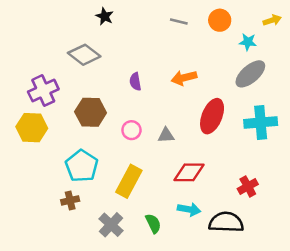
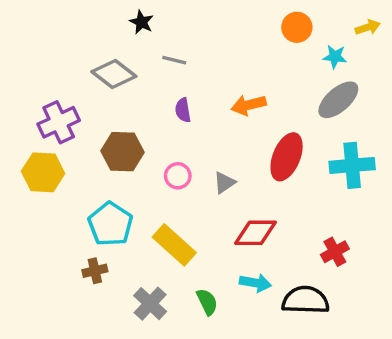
gray line: (179, 21) -> (174, 60), moved
gray triangle: (166, 135) -> (224, 183), turned -30
yellow rectangle: (129, 181) -> (174, 245), turned -76

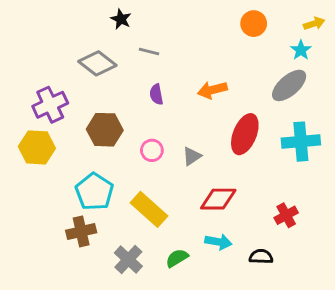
cyan star: (335, 57) -> (301, 50), moved, turned 30
brown cross: (95, 271) -> (81, 231), size x1.4
black semicircle: (306, 300) -> (261, 257), size x0.6
green semicircle: (207, 302) -> (177, 258), turned -95

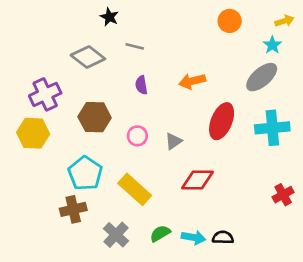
red cross: (286, 215) -> (283, 195), moved
cyan arrow: (218, 242) -> (194, 237), moved
black semicircle: (261, 257) -> (223, 237), moved

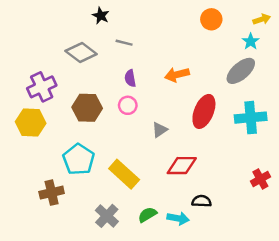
pink circle: (137, 136) -> (128, 105), moved
brown cross: (73, 209) -> (52, 193), moved
black semicircle: (223, 237) -> (201, 201), moved

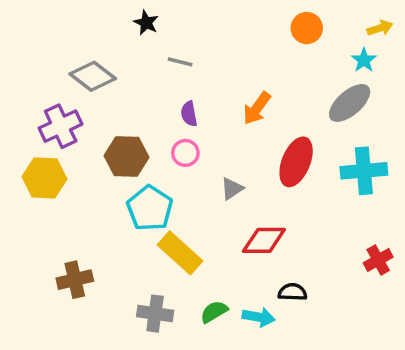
gray diamond: (81, 52) -> (93, 76), moved
orange arrow: (177, 75) -> (257, 108), turned -40
cyan pentagon: (79, 159) -> (150, 208), moved
gray cross: (107, 216) -> (155, 314), turned -35

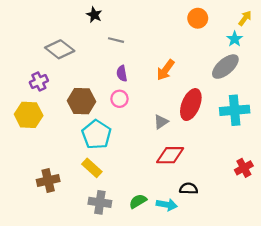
yellow arrow: (380, 28) -> (245, 18), turned -35
purple cross: (61, 126) -> (39, 82), size x0.7
gray triangle: (232, 189) -> (161, 122), moved
yellow rectangle: (180, 253) -> (92, 168), moved, size x0.7

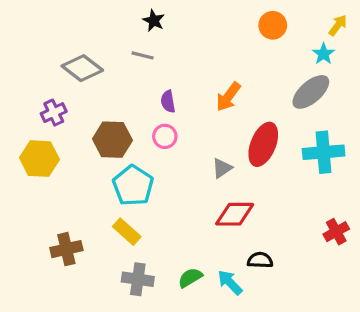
black star: (94, 15) -> (154, 21), moved
gray line: (116, 40) -> (143, 55), moved
cyan arrow: (167, 205) -> (230, 282), turned -144

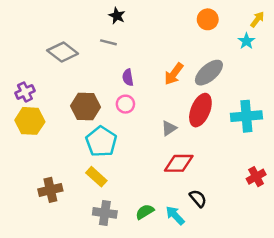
gray ellipse: (311, 92) -> (209, 73), moved
purple cross: (54, 113) -> (25, 92), moved
black semicircle: (260, 260) -> (198, 198), turned 48

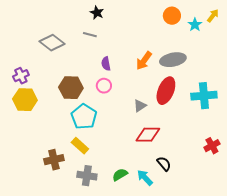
cyan star: (246, 41) -> (195, 25), moved
gray ellipse: (209, 73) -> (173, 60), turned 30
brown cross: (50, 190) -> (54, 160), moved

